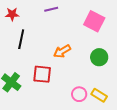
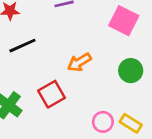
black line: (21, 39) -> (22, 46), turned 54
red square: (42, 74) -> (52, 94), turned -36

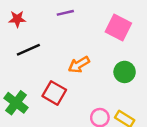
red square: (52, 94) -> (54, 93), turned -30

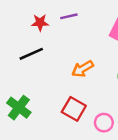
red star: (17, 19) -> (40, 23), moved
red square: (54, 93) -> (74, 109), moved

